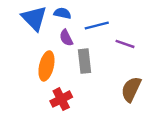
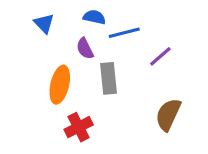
blue semicircle: (62, 13) -> (94, 17), moved
blue triangle: (34, 18) -> (44, 23), size x0.6
purple line: (125, 44) -> (160, 56), turned -60

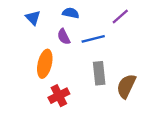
blue line: (124, 33) -> (93, 39), moved
purple line: (160, 56) -> (120, 17), moved
gray rectangle: (108, 78) -> (99, 73), moved

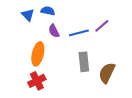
blue semicircle: (71, 13) -> (48, 11), moved
purple line: (120, 17) -> (102, 26), moved
red cross: (59, 96) -> (37, 81), moved

